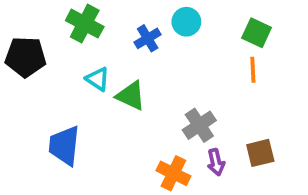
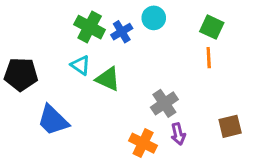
green cross: (85, 24) -> (90, 27), moved
black pentagon: (26, 57) -> (21, 74), moved
blue trapezoid: (64, 146) -> (53, 120), turned -52
brown square: (260, 153) -> (230, 126), moved

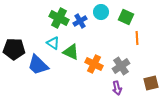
green square: (212, 27) -> (126, 17), moved
gray cross: (164, 103) -> (121, 66), moved
blue trapezoid: (53, 120) -> (38, 65), moved
orange cross: (143, 143) -> (94, 64), moved

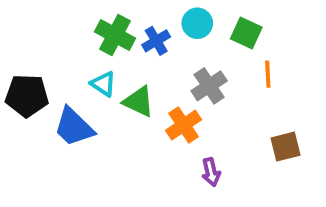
orange cross: (94, 64) -> (184, 125), turned 30
gray cross: (121, 66) -> (209, 86), moved
brown square: (151, 83) -> (285, 147), moved
purple arrow: (117, 88) -> (211, 172), moved

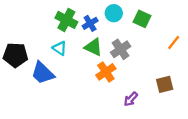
orange line: (268, 74) -> (174, 43), moved, turned 42
green triangle: (139, 102) -> (93, 47), moved
purple arrow: (211, 172) -> (131, 99), moved, turned 56

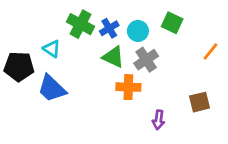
cyan circle: (114, 13) -> (138, 31), moved
cyan triangle: (60, 48) -> (52, 49), moved
orange cross: (106, 72) -> (128, 87), turned 36
purple arrow: (131, 99) -> (158, 120), turned -35

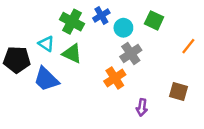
blue cross: (109, 28) -> (101, 15), moved
green triangle: (113, 57) -> (72, 53), moved
orange cross: (128, 87) -> (115, 78), turned -35
brown square: (199, 102) -> (179, 91), turned 30

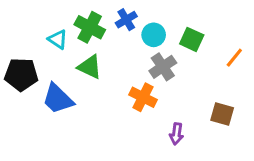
green square: (154, 20) -> (192, 39), moved
cyan triangle: (46, 44) -> (58, 39), moved
orange cross: (115, 78) -> (143, 97), turned -30

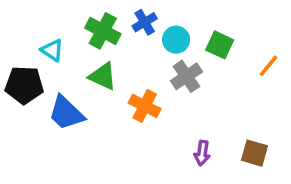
cyan triangle: (58, 39) -> (52, 50), moved
orange cross: (143, 97) -> (145, 106), moved
brown square: (222, 114) -> (255, 153), moved

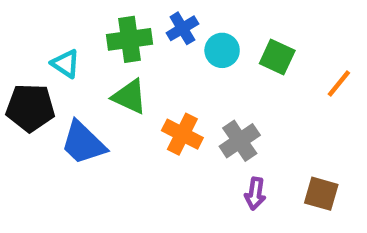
green cross: (103, 31) -> (130, 39), turned -36
gray cross: (186, 76) -> (240, 141), moved

